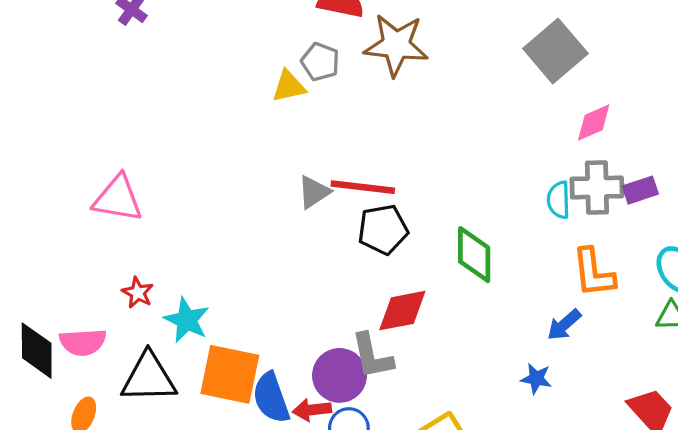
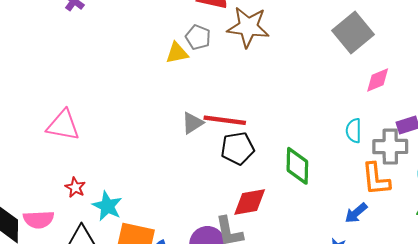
gray cross: (597, 187) -> (390, 147), moved

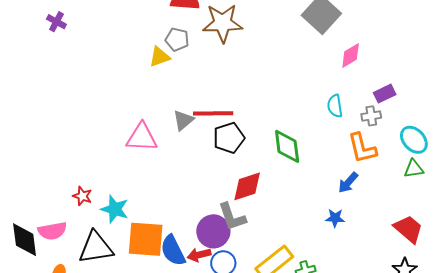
pink triangle: (63, 125) -> (142, 137), moved
gray cross: (390, 147) -> (371, 116), size x0.6

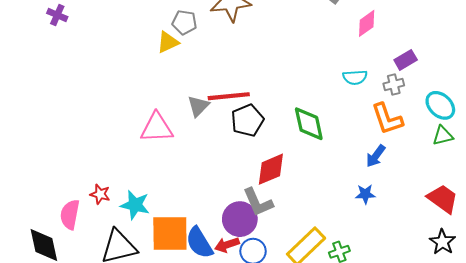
cyan semicircle: (335, 106) -> (355, 77), turned -80
pink semicircle: (52, 231) -> (70, 215), moved, turned 116

